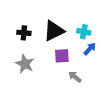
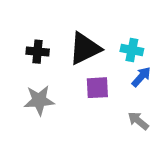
gray star: (25, 64) -> (39, 100), turned -30
gray arrow: (75, 77) -> (138, 121), moved

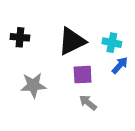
black cross: (38, 52) -> (20, 37), moved
gray arrow: (138, 121) -> (88, 103), moved

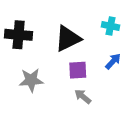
black cross: (20, 37) -> (19, 35), size x1.5
cyan cross: (112, 43) -> (111, 26), moved

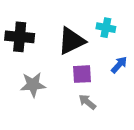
cyan cross: (111, 26) -> (106, 28), moved

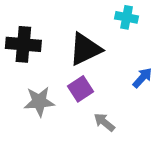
cyan cross: (106, 28) -> (127, 17), moved
purple square: (82, 74) -> (81, 89), moved, turned -30

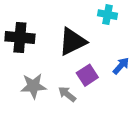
purple square: (81, 89) -> (87, 75), moved
gray arrow: (104, 122) -> (67, 94), moved

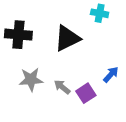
blue arrow: (121, 66) -> (111, 75), moved
purple square: (87, 75) -> (86, 93), moved

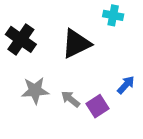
black cross: (18, 35) -> (21, 39), turned 30

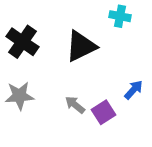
gray star: (35, 91) -> (19, 96), moved

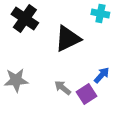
black cross: (22, 42) -> (25, 18), moved
blue arrow: (134, 90) -> (102, 75), moved

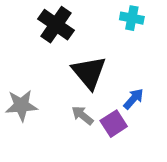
black cross: (25, 18) -> (56, 25), moved
black triangle: (68, 39) -> (89, 72), moved, turned -44

